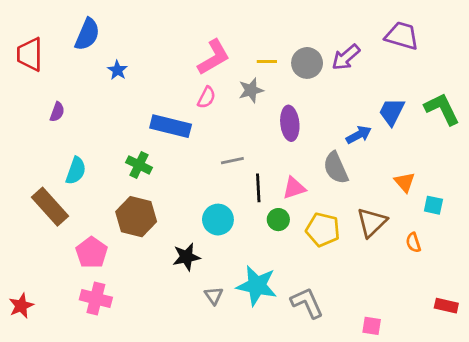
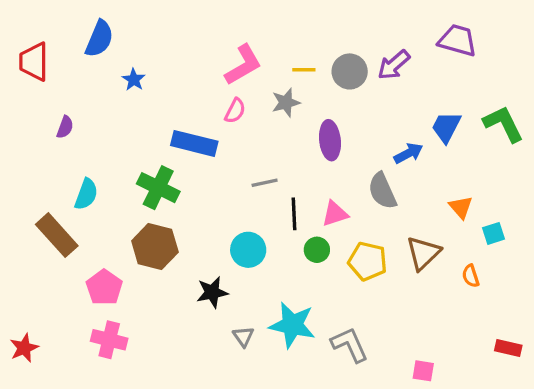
green cross: (139, 165) -> (158, 188), size x1.4
cyan square: (433, 205) -> (494, 233), turned -30

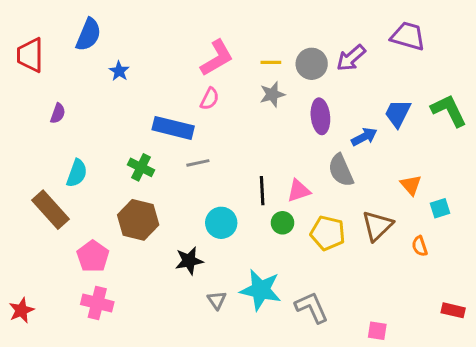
gray star: (286, 103) -> (272, 94), moved
purple ellipse: (330, 140) -> (320, 116), moved
gray line: (265, 183) -> (198, 163), moved
green cross: (158, 188) -> (141, 167), size x0.7

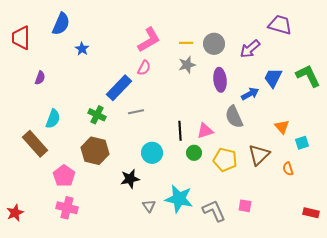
purple arrow: (351, 58) -> (250, 49), moved
blue rectangle: (173, 128) -> (119, 88), turned -60
pink square: (377, 331) -> (245, 206), moved

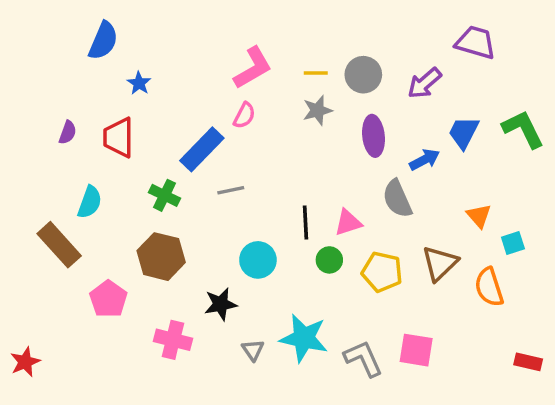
red trapezoid: (21, 38) -> (119, 138), moved
orange semicircle: (288, 169) -> (489, 287), size x1.6
pink square: (245, 206) -> (416, 350), size x1.5
pink cross: (67, 208) -> (173, 340), moved

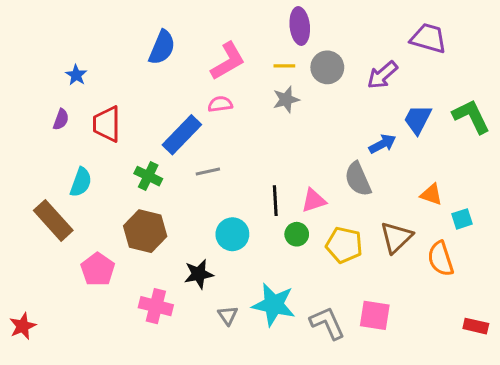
blue semicircle: (103, 41) -> (162, 47), moved
blue star: (139, 83) -> (76, 75), moved
pink semicircle: (244, 115) -> (220, 104), turned -125
purple ellipse: (374, 136) -> (300, 26), moved
orange triangle: (479, 216) -> (431, 194), turned -30

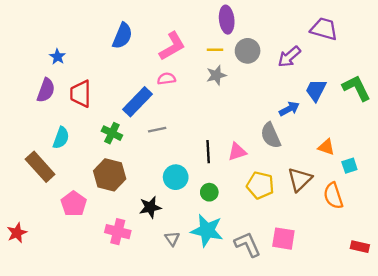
purple semicircle: (61, 119) -> (46, 90), size x1.5
green circle: (297, 234) -> (209, 192), moved
red star: (23, 326) -> (17, 233), moved

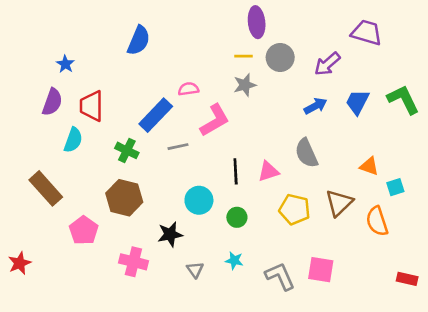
pink L-shape: (172, 46) -> (215, 120), moved
blue arrow: (289, 109) -> (316, 106), moved
cyan semicircle: (61, 138) -> (73, 140), moved
cyan star: (207, 230) -> (234, 261), size x0.5

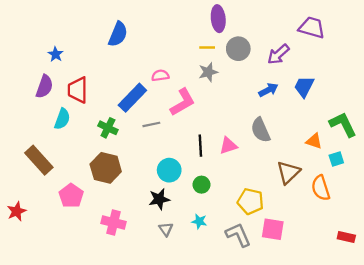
green L-shape: (403, 99) -> (343, 124), moved
yellow pentagon: (295, 209) -> (251, 201), moved
black star: (170, 234) -> (159, 199), moved
red star: (19, 263) -> (17, 211), moved

